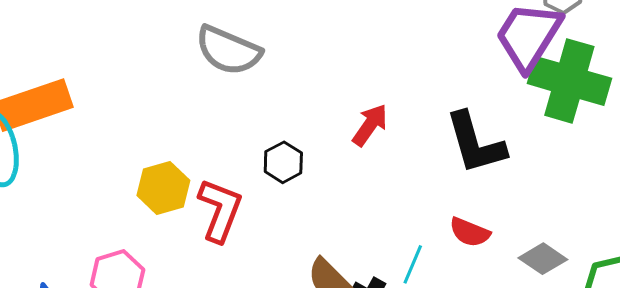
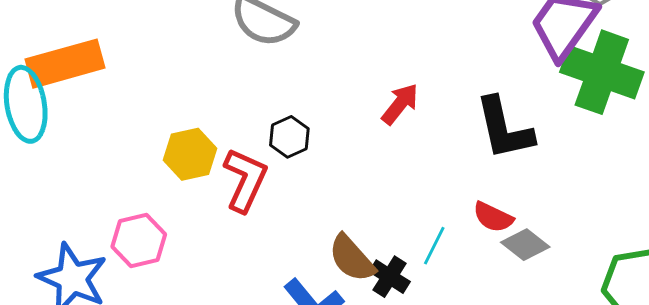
black hexagon: (283, 162) -> (289, 137), moved
gray diamond: (543, 259) -> (525, 245), moved

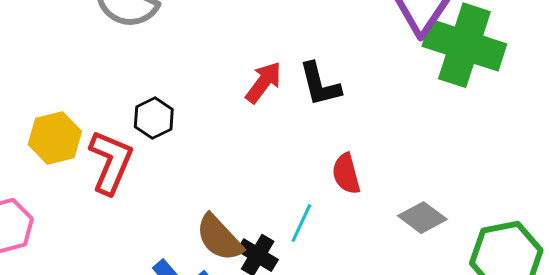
black L-shape: (504, 128) -> (320, 84), moved, size x0.7
red semicircle: (493, 217) -> (346, 174), moved, turned 51
gray diamond: (525, 245) -> (422, 218), moved

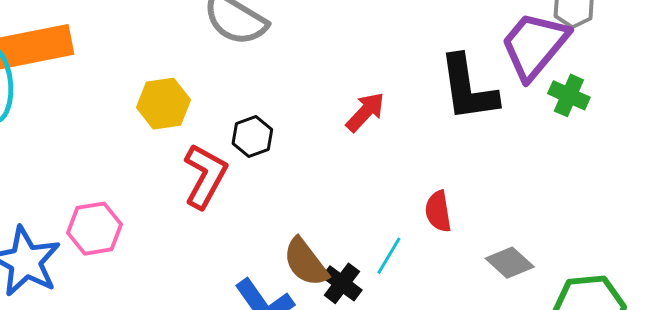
green cross: (464, 45) -> (569, 95), size x0.5
black L-shape: (320, 84) -> (468, 88), moved, size x1.5
yellow hexagon: (55, 138) -> (163, 104), moved

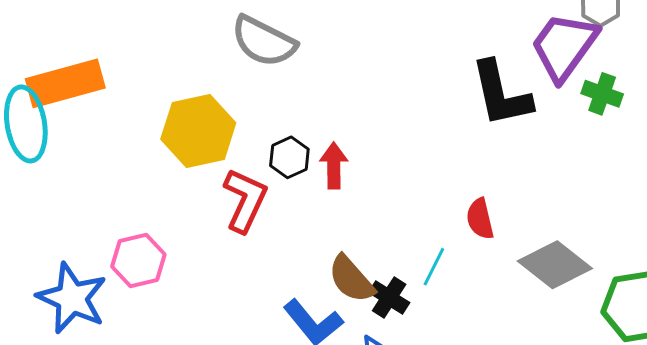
yellow hexagon: (163, 104) -> (198, 131), size x1.4
red arrow: (365, 112) -> (334, 166), moved, turned -39
gray diamond: (510, 263) -> (555, 265), size x1.5

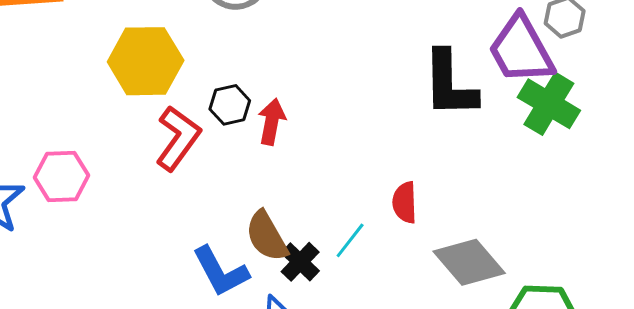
purple trapezoid: (564, 46) -> (521, 50), turned -76
green cross: (602, 94) -> (549, 104), size x1.5

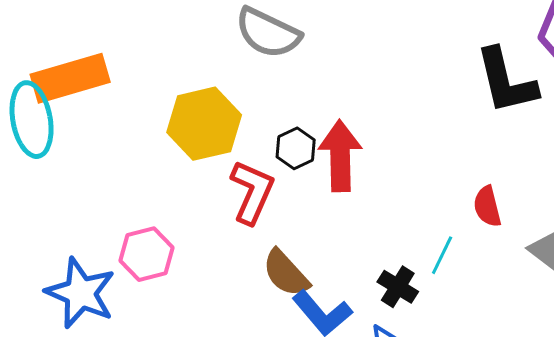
red arrow: (272, 122) -> (340, 156), size x1.5
brown semicircle: (267, 236) -> (286, 273), moved

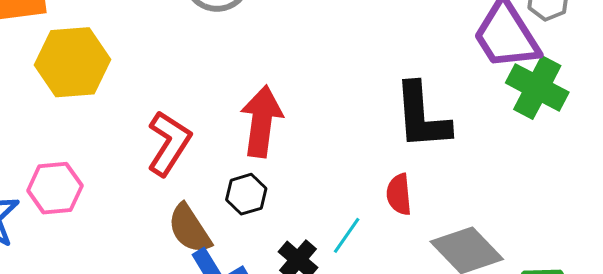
black L-shape: (506, 81) -> (422, 116), moved
yellow hexagon: (204, 124) -> (72, 62), moved
black hexagon: (296, 148) -> (246, 194), moved

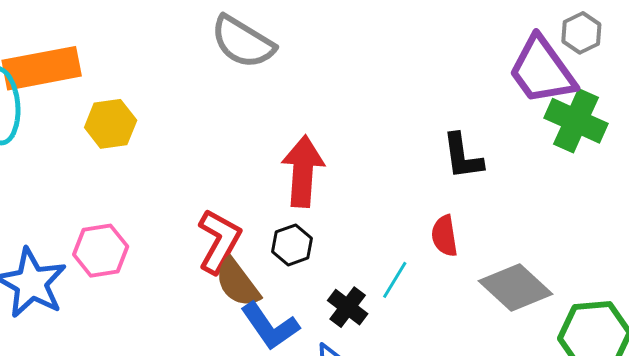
yellow hexagon: (72, 62) -> (111, 124), size x0.7
black L-shape: (422, 116) -> (463, 156), size x0.7
red L-shape: (169, 143) -> (219, 241), moved

